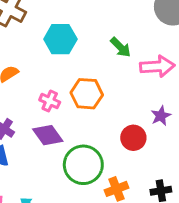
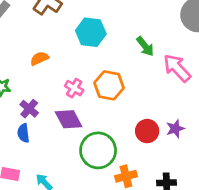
pink arrow: (157, 66) -> (177, 68), turned -136
purple star: (161, 116) -> (175, 129), moved

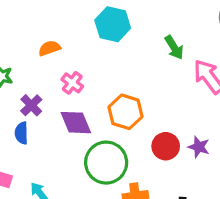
orange hexagon: (109, 85) -> (125, 112), moved
pink cross: (74, 88) -> (72, 83), moved
purple star: (175, 129) -> (199, 147), turned 30

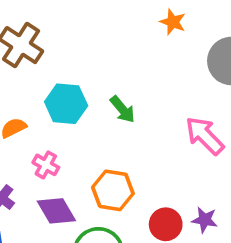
cyan hexagon: (113, 24) -> (66, 104), moved
green arrow: (174, 47) -> (123, 109), moved

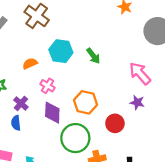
purple diamond: (56, 211) -> (52, 113), turned 30
purple star: (205, 220) -> (137, 103), moved

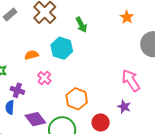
green arrow: (93, 56) -> (81, 25), moved
purple cross: (21, 103) -> (17, 90), turned -32
purple diamond: (52, 113) -> (35, 119), moved, turned -50

